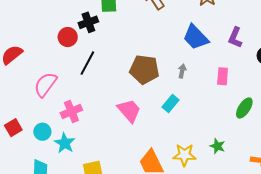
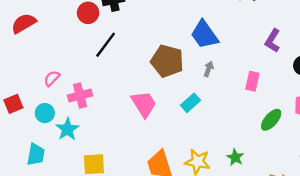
blue trapezoid: (196, 37) -> (204, 35), moved
pink semicircle: (45, 85) -> (52, 78), moved, size x0.6

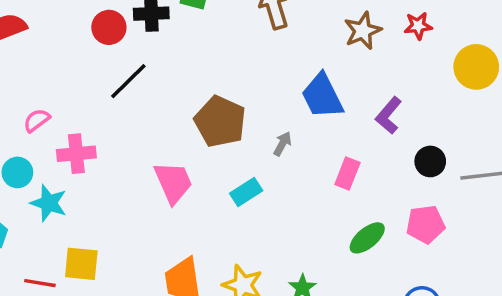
blue trapezoid: (204, 35) -> (322, 96), moved
cyan star: (67, 129) -> (49, 203), turned -30

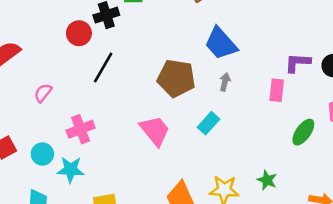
blue trapezoid: (322, 96) -> (221, 43), moved
purple L-shape: (389, 115) -> (298, 63), moved, turned 68
pink semicircle: (37, 120) -> (43, 93), moved

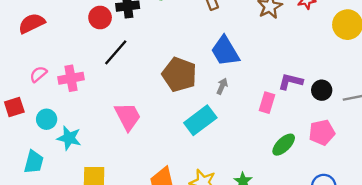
pink semicircle: (43, 93) -> (38, 74), moved
cyan rectangle: (208, 123) -> (200, 120), size x1.5
pink cross: (81, 129) -> (71, 78), moved
pink trapezoid: (155, 131) -> (128, 116), moved

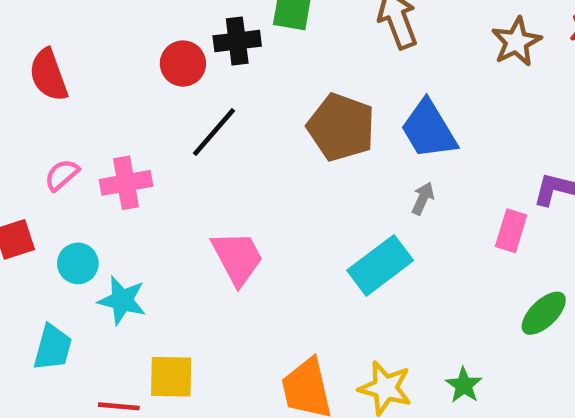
red semicircle: (32, 23) -> (48, 75), turned -84
brown pentagon: (179, 75) -> (341, 127), moved

